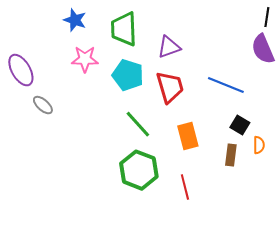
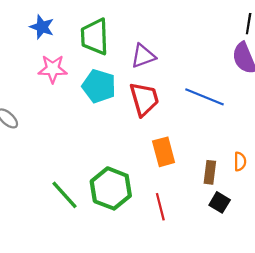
green line: (138, 124) -> (65, 195), moved
black square: (240, 125) -> (220, 202), moved

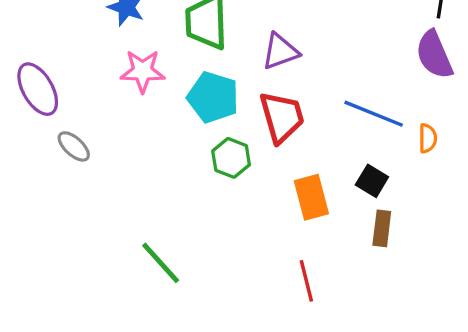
orange semicircle: (240, 162) -> (428, 138), moved
green hexagon: (111, 188) -> (231, 158), moved, size x0.6
black square: (220, 202) -> (372, 181), moved

